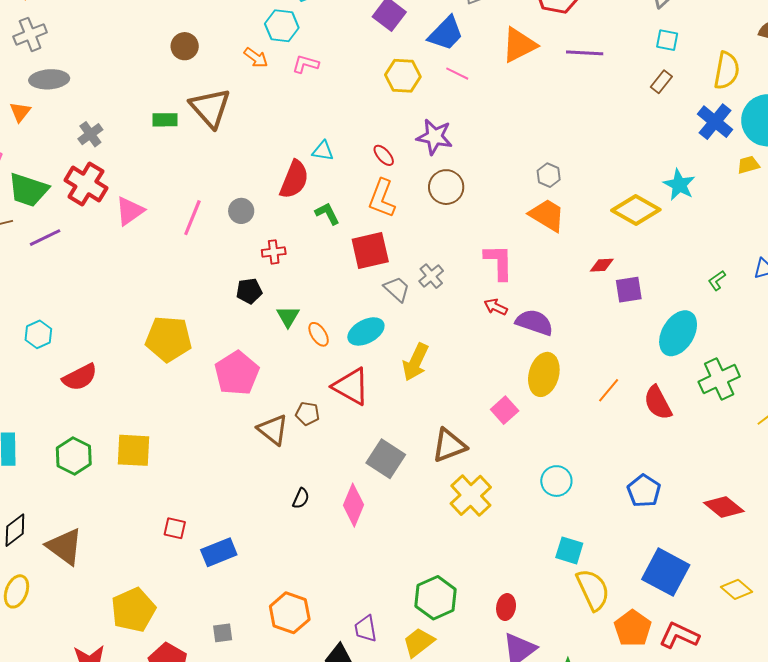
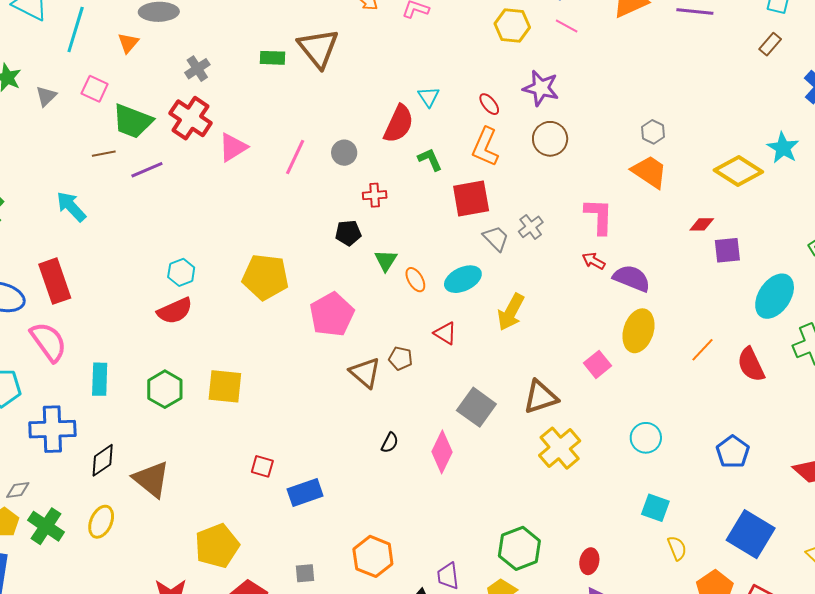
cyan triangle: (323, 151) -> (429, 97), turned 45
cyan hexagon: (38, 334) -> (181, 272), moved
red triangle: (351, 386) -> (445, 333), size x0.6
yellow semicircle: (593, 590) -> (677, 548), size x0.6

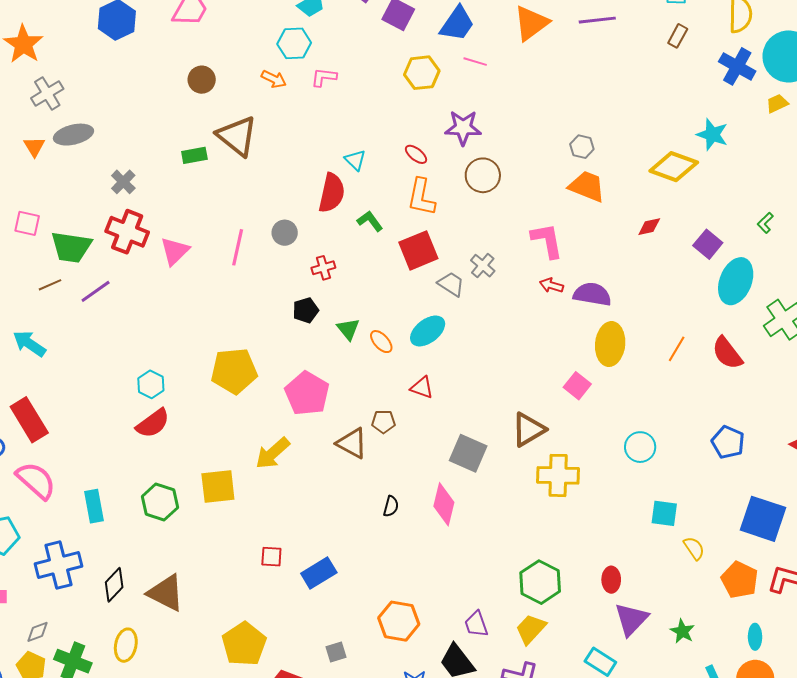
orange triangle: (128, 43) -> (34, 147), moved
purple square: (727, 250) -> (708, 244), moved, turned -32
yellow arrow: (511, 312) -> (273, 453), moved, turned 33
yellow cross: (560, 448) -> (558, 475), turned -36

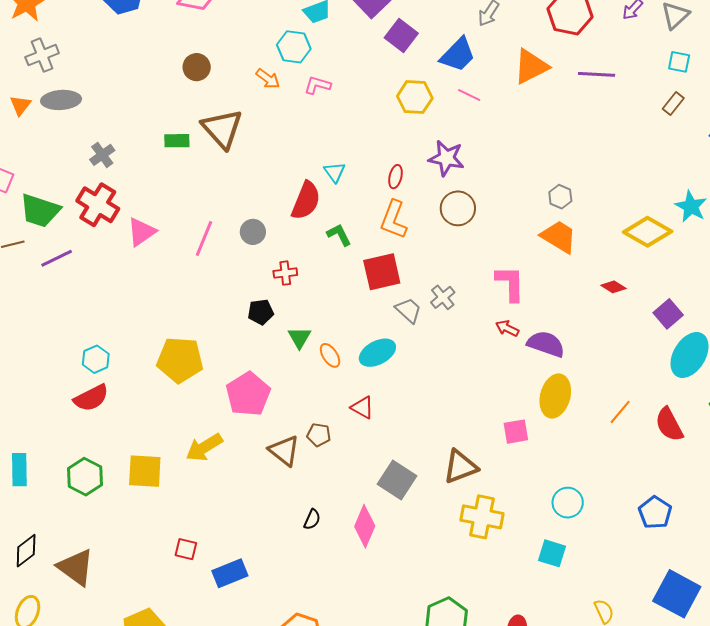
red ellipse: (416, 154) -> (395, 177), turned 55
red diamond: (649, 227) -> (613, 287), turned 35
pink square: (577, 386) -> (516, 432), turned 32
cyan square: (664, 513) -> (552, 553), moved

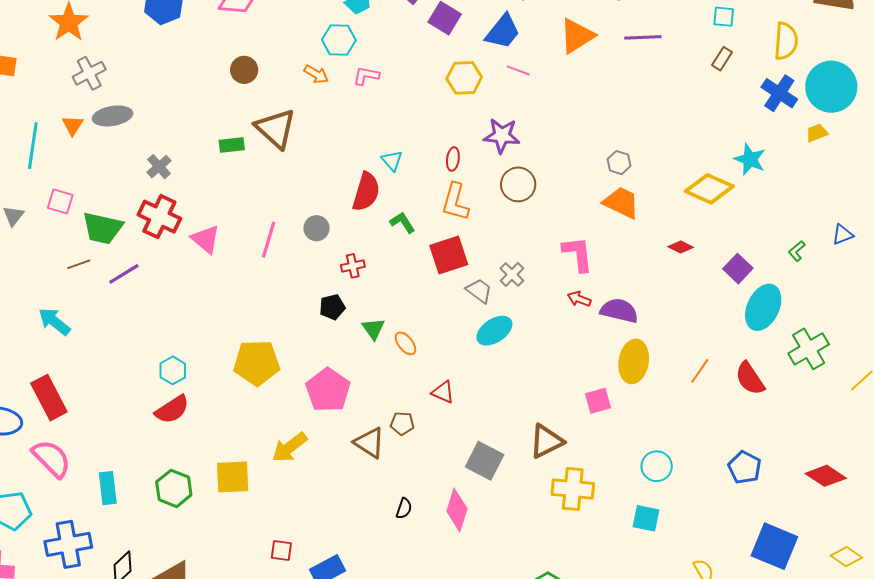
pink triangle: (141, 232) -> (206, 239), turned -40
cyan ellipse: (377, 353) -> (494, 331), moved

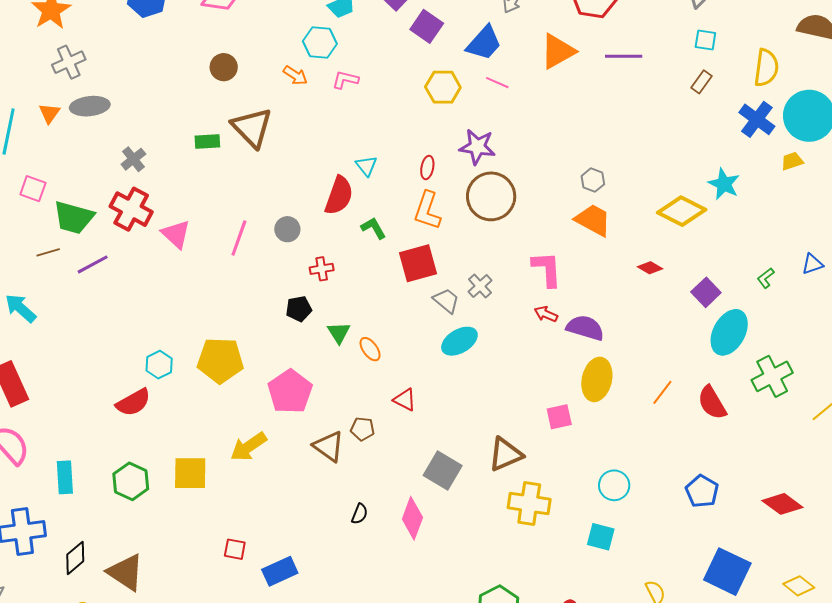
brown circle: (518, 184) -> (491, 196), size x1.4
cyan hexagon: (173, 370) -> (159, 365), moved

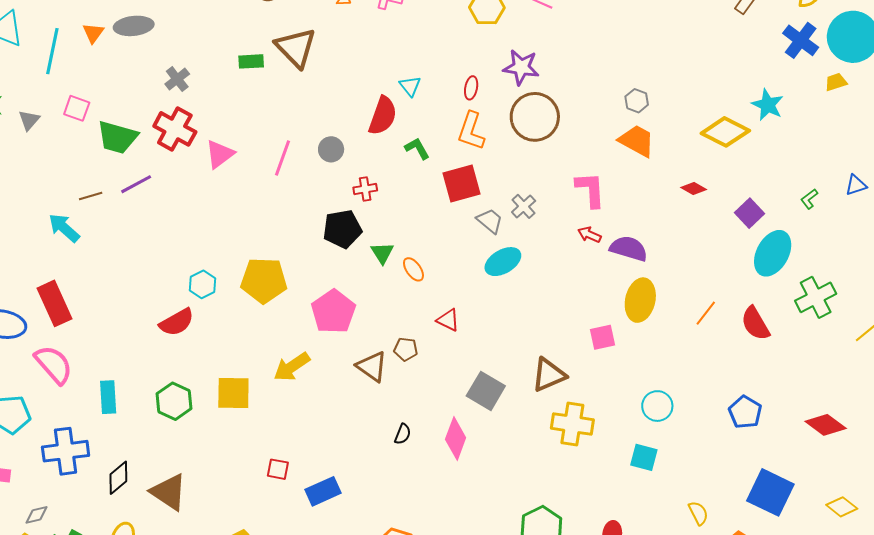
pink triangle: (176, 234) -> (220, 154), turned 40
brown line: (48, 252) -> (91, 196), moved
black pentagon: (299, 309) -> (342, 229), size x1.5

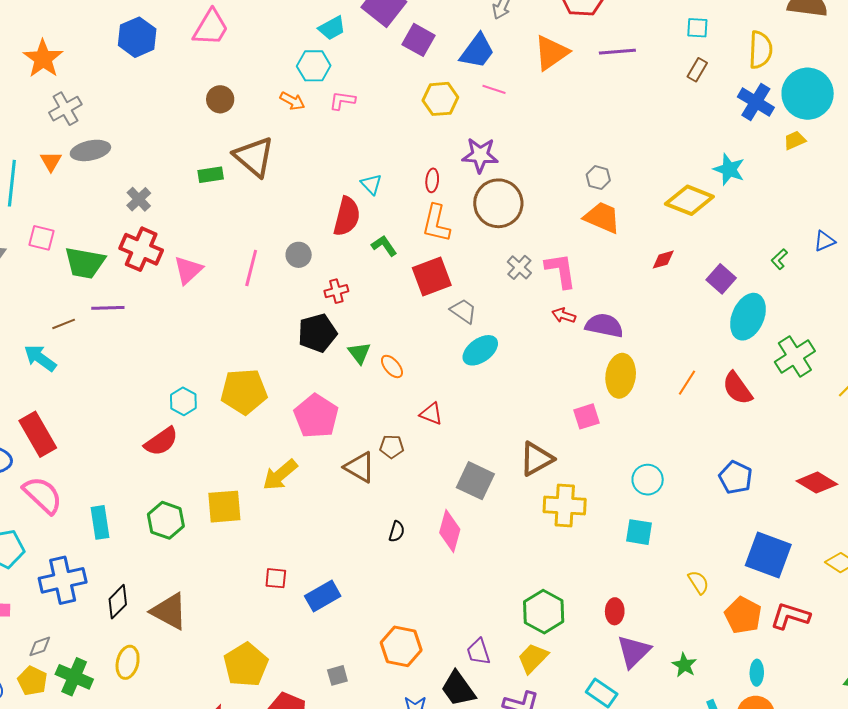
purple line: (136, 184) -> (108, 308), turned 32
red diamond: (694, 188) -> (663, 260), turned -40
gray cross: (524, 206) -> (519, 267), moved

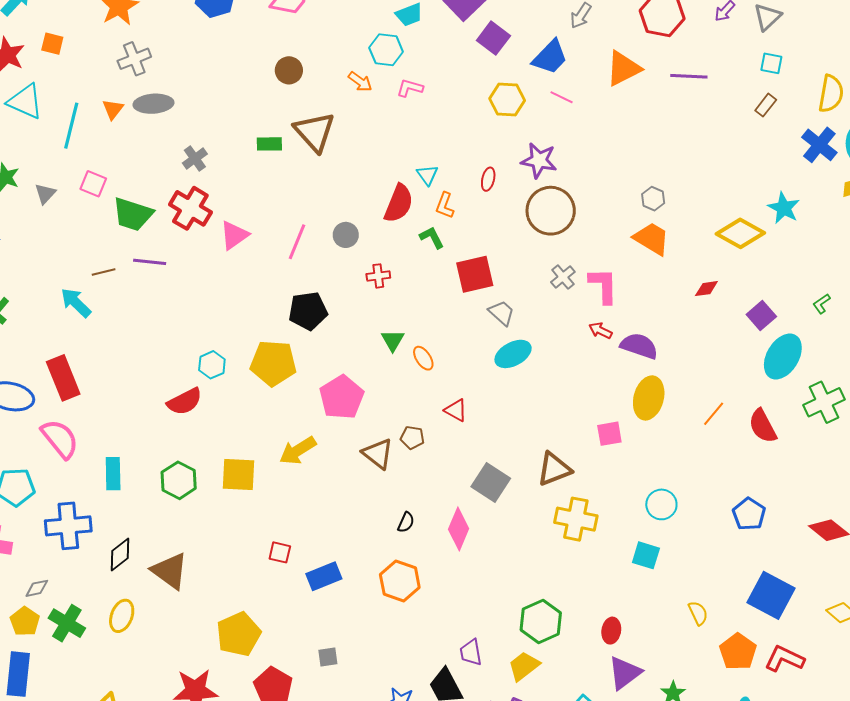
orange L-shape: (436, 223) -> (445, 205), moved, size x0.7
black pentagon: (317, 333) -> (308, 311), moved
orange hexagon: (401, 646) -> (400, 581), moved

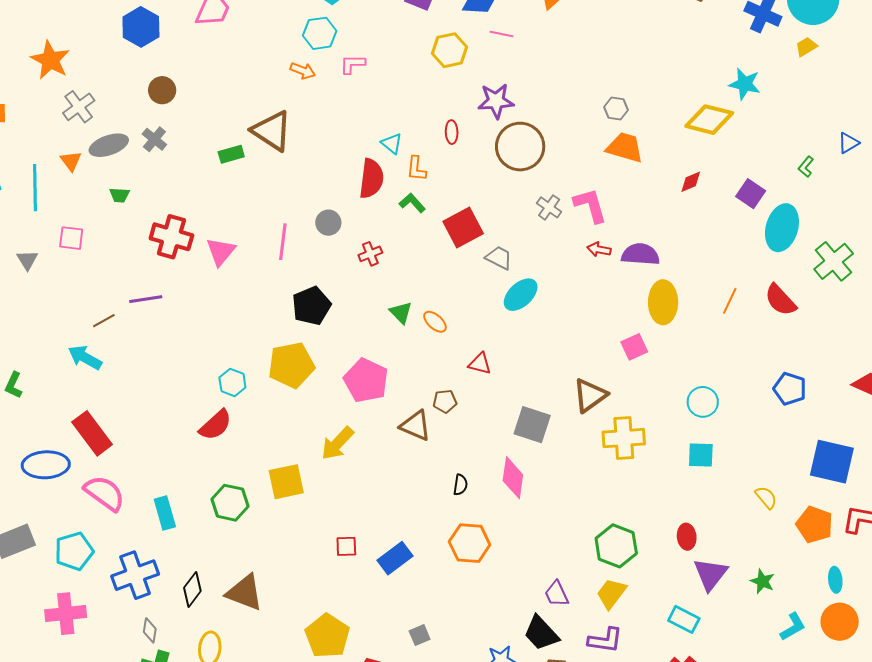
brown circle: (289, 70) -> (162, 90), moved
gray cross: (195, 158) -> (154, 139), moved
green trapezoid: (133, 214) -> (120, 195), moved, size x0.5
gray diamond: (37, 588) -> (150, 630), moved, turned -55

